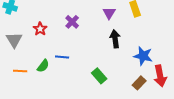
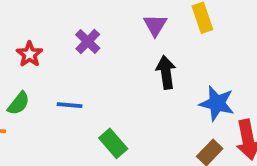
green semicircle: (43, 66) -> (19, 103), moved
green rectangle: (99, 76) -> (113, 143), moved

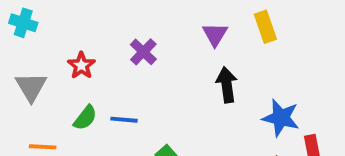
green semicircle: (19, 103) -> (85, 118), moved

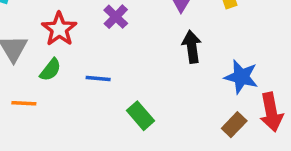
red star: (81, 65) -> (59, 29), size x1.4
green semicircle: (85, 118) -> (50, 70), moved

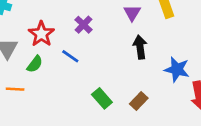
blue line: (98, 79) -> (70, 56), moved, turned 30
brown rectangle: (234, 125) -> (139, 101), moved

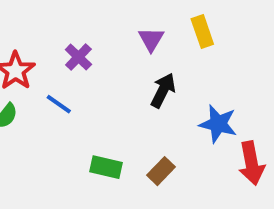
black arrow: (140, 47) -> (163, 90), turned 35
green rectangle: (102, 98) -> (106, 167), turned -36

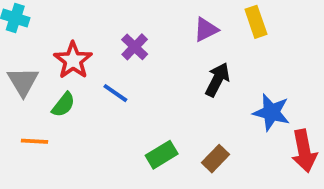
purple triangle: (151, 39) -> (206, 30), turned 32
green rectangle: (106, 167) -> (162, 155), turned -44

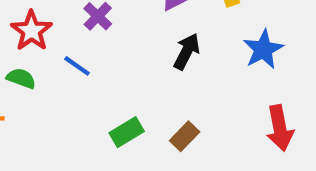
green semicircle: (63, 105) -> (21, 78), turned -108
blue star: (271, 112) -> (263, 49), moved, turned 30

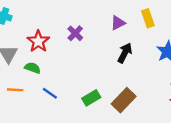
blue line: (77, 66) -> (50, 93), moved
brown rectangle: (185, 136) -> (124, 100), size x1.5

